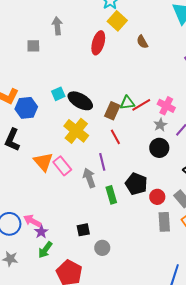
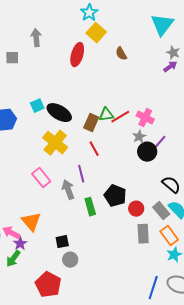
black circle: (159, 148) -> (147, 152), moved
orange triangle: (43, 162) -> (31, 222), moved
gray circle: (102, 248) -> (70, 260), moved
green arrow: (45, 250) -> (13, 259), moved

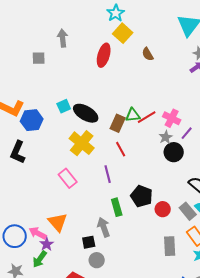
purple line: (160, 142) -> (187, 133), moved
gray arrow: (68, 190) -> (104, 227), moved
gray rectangle: (143, 234) -> (170, 246), moved

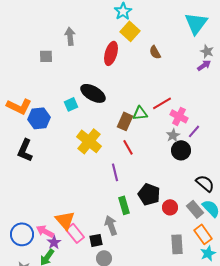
black ellipse: (86, 113) -> (93, 93), moved
red line: (147, 117) -> (162, 103), moved
pink rectangle: (68, 178) -> (75, 233), moved

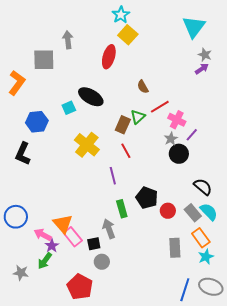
brown semicircle: (155, 52) -> (143, 87), moved
gray square: (46, 56) -> (44, 60), size x1.6
orange L-shape: (19, 106) -> (17, 83), moved, turned -80
green triangle: (140, 113) -> (138, 117), turned -35
blue circle: (22, 234) -> (16, 217), moved

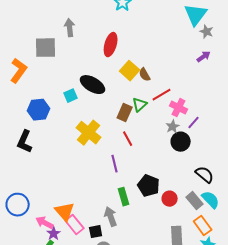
yellow square: (128, 35) -> (130, 71), moved
gray star: (205, 55) -> (207, 32), moved

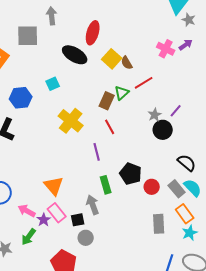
black ellipse: (93, 85) -> (75, 55), moved
pink cross: (179, 108) -> (166, 49), moved
orange triangle: (65, 212) -> (54, 186), moved
purple star: (54, 234) -> (44, 220), moved

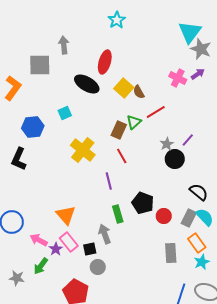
gray star: (189, 20) -> (201, 49), size x1.5
gray rectangle: (177, 189) -> (189, 218), turned 66

